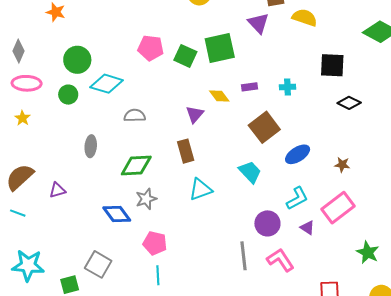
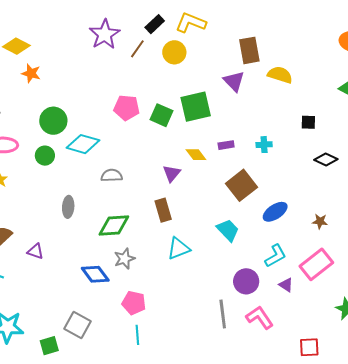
black square: (332, 65) -> (308, 122), size x0.6
purple triangle: (57, 190) -> (36, 251), turned 36

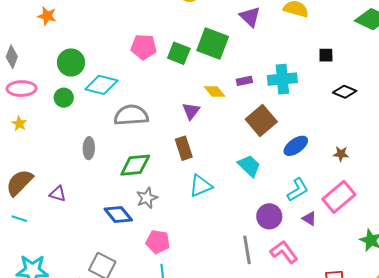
green square: (196, 107) -> (213, 44), turned 36
cyan cross: (264, 145) -> (282, 79), size x1.8
gray semicircle: (112, 175) -> (131, 115), size x1.6

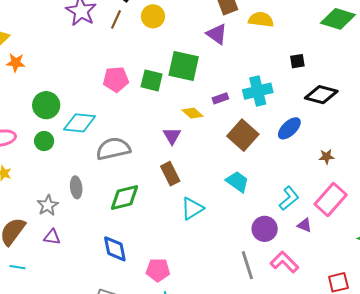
black diamond: (345, 92) -> (321, 95), size x1.4
blue ellipse: (296, 146) -> (289, 128), moved
gray star: (147, 198) -> (48, 205), moved
blue diamond: (118, 215) -> (115, 249), turned 36

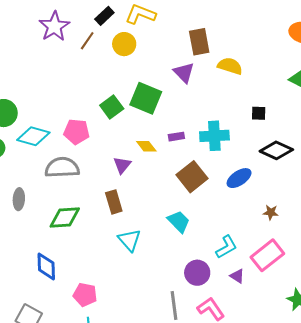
pink pentagon: (116, 79) -> (76, 132), moved
green square: (152, 80) -> (112, 107), turned 30
cyan triangle: (192, 208) -> (129, 240), turned -50

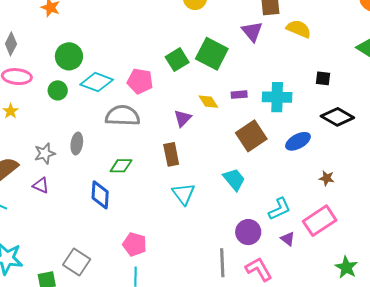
green diamond: (65, 218) -> (121, 166), size x0.7
blue diamond: (46, 266) -> (100, 195), moved

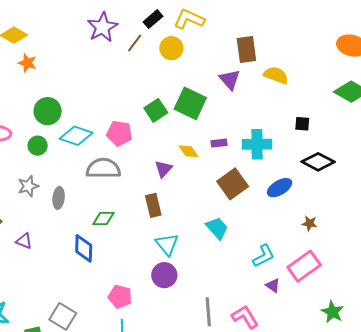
gray star: (45, 154) -> (28, 186), moved
purple circle: (248, 232) -> (164, 275), moved

